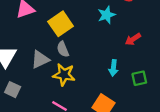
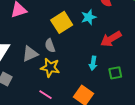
yellow square: (61, 24) -> (62, 22), moved
red arrow: (133, 39) -> (111, 39), size x1.5

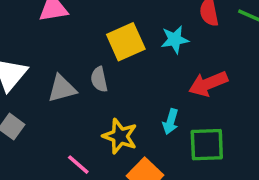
yellow star: (50, 68) -> (120, 136), moved
green square: (115, 73) -> (207, 145), size x1.5

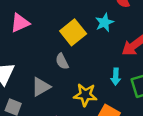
gray triangle: (62, 89) -> (41, 87), moved

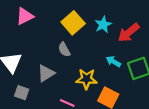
cyan star: (104, 23) -> (103, 25), moved
cyan arrow: (116, 77) -> (113, 61), turned 120

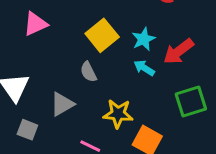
cyan arrow: (113, 61) -> (144, 68), moved

